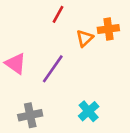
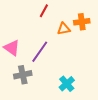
orange triangle: (85, 38) -> (64, 29), turned 32
gray cross: (30, 115) -> (23, 75), moved

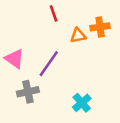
red line: (44, 11) -> (54, 13), turned -48

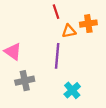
red line: (54, 13) -> (56, 12), moved
purple line: (49, 64) -> (57, 56), moved, turned -30

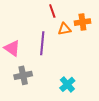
purple line: (57, 56) -> (42, 43), moved

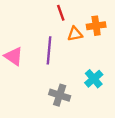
gray cross: (23, 75) -> (60, 95), moved, turned 30
cyan cross: (67, 84) -> (94, 79), moved

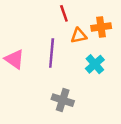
cyan cross: (94, 79) -> (95, 64), moved

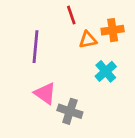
purple line: (52, 53) -> (36, 47), moved
pink triangle: (14, 59) -> (45, 93), moved

